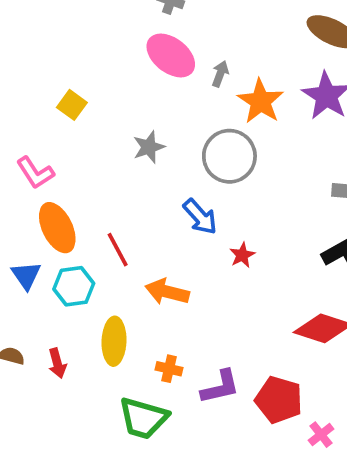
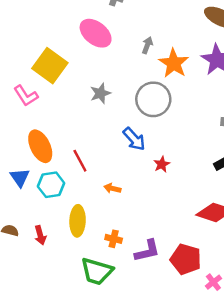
pink ellipse: (171, 56) -> (96, 33), moved
yellow square: (72, 105) -> (50, 66), size x1.8
pink L-shape: (35, 173) -> (26, 96), moved
orange arrow: (167, 292) -> (112, 188), size x0.6

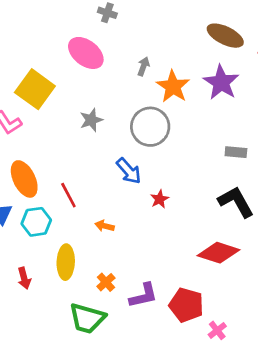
orange cross: (114, 239) -> (106, 282), turned 35

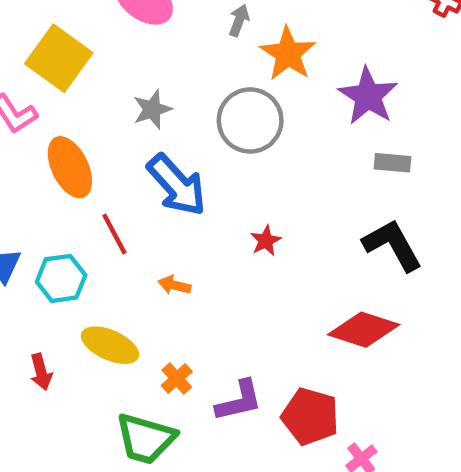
purple star: (221, 82) -> (368, 96), moved
blue arrow: (129, 171) -> (177, 185), moved, size x1.4
orange ellipse: (24, 179) -> (70, 167), moved
yellow ellipse: (66, 262) -> (110, 345), turned -68

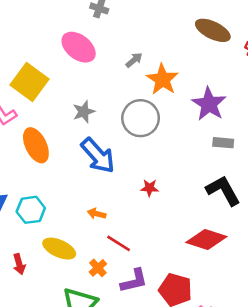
gray arrow: (239, 20) -> (134, 60), turned 30
red line: (114, 234) -> (119, 243), moved, turned -30
red star: (266, 241) -> (150, 188), turned 30

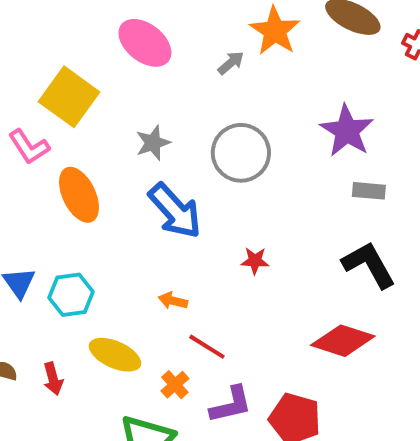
orange star: (162, 79) -> (275, 31), moved

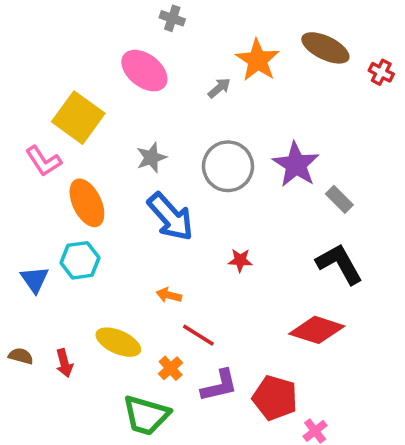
purple star: (347, 131) -> (296, 165), moved
gray rectangle: (369, 191) -> (339, 199), turned 40
cyan hexagon: (71, 295) -> (80, 260), moved

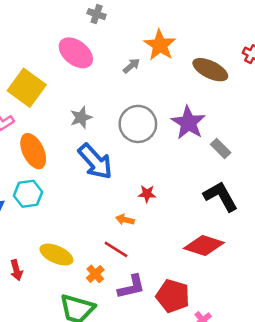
brown ellipse: (325, 48) -> (210, 70), moved
orange arrow: (169, 295) -> (125, 220), moved

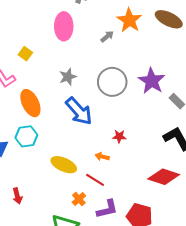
pink ellipse: (76, 53) -> (64, 26), turned 52
brown ellipse: (210, 70) -> (169, 19), moved
yellow square: (27, 88) -> (25, 54), size x0.5
yellow ellipse: (56, 255) -> (64, 165), moved

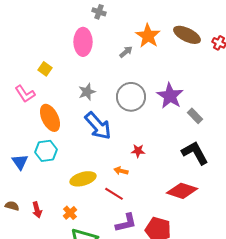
yellow ellipse: (64, 165) -> (83, 179), turned -40
orange cross: (79, 199) -> (70, 213), moved

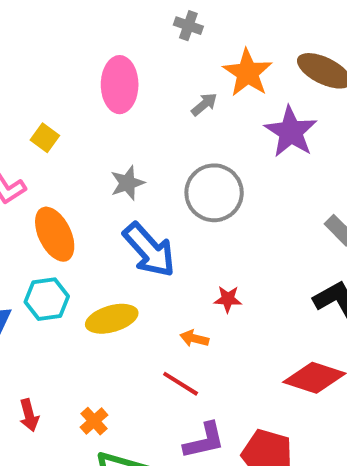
gray cross: (99, 12) -> (188, 26), moved
purple star: (170, 96) -> (291, 132), moved
yellow ellipse: (83, 179) -> (112, 319), moved

